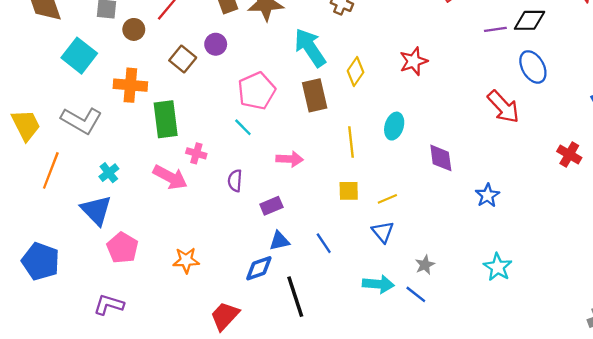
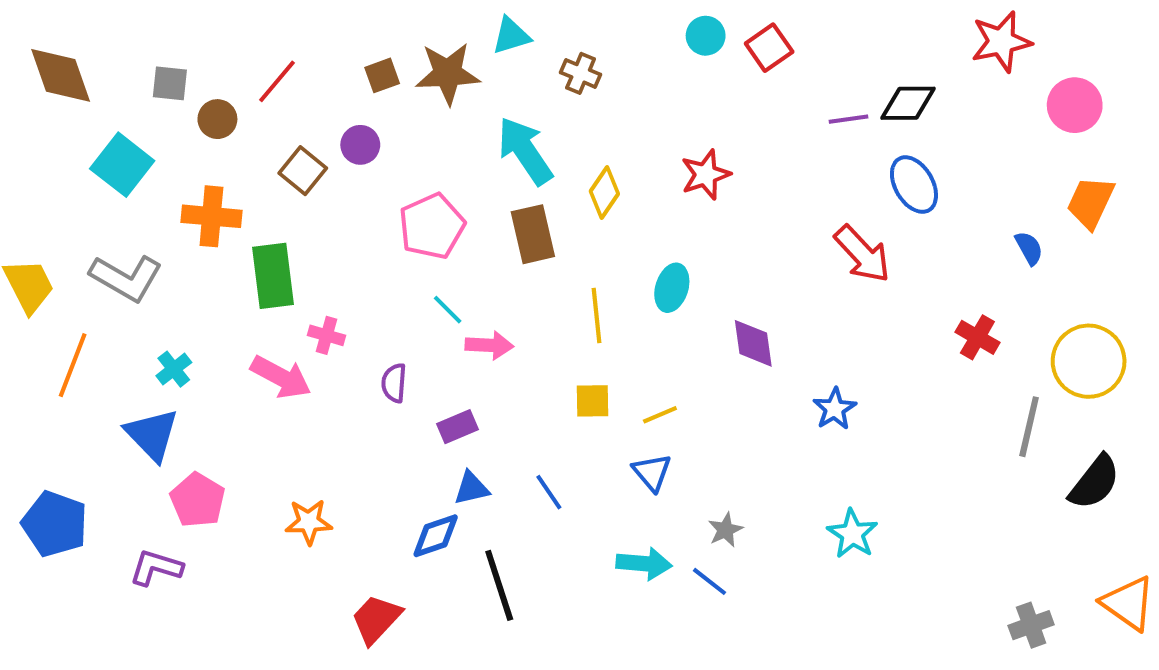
cyan line: (243, 127) -> (448, 310), moved
purple L-shape: (109, 305) -> (156, 568), moved

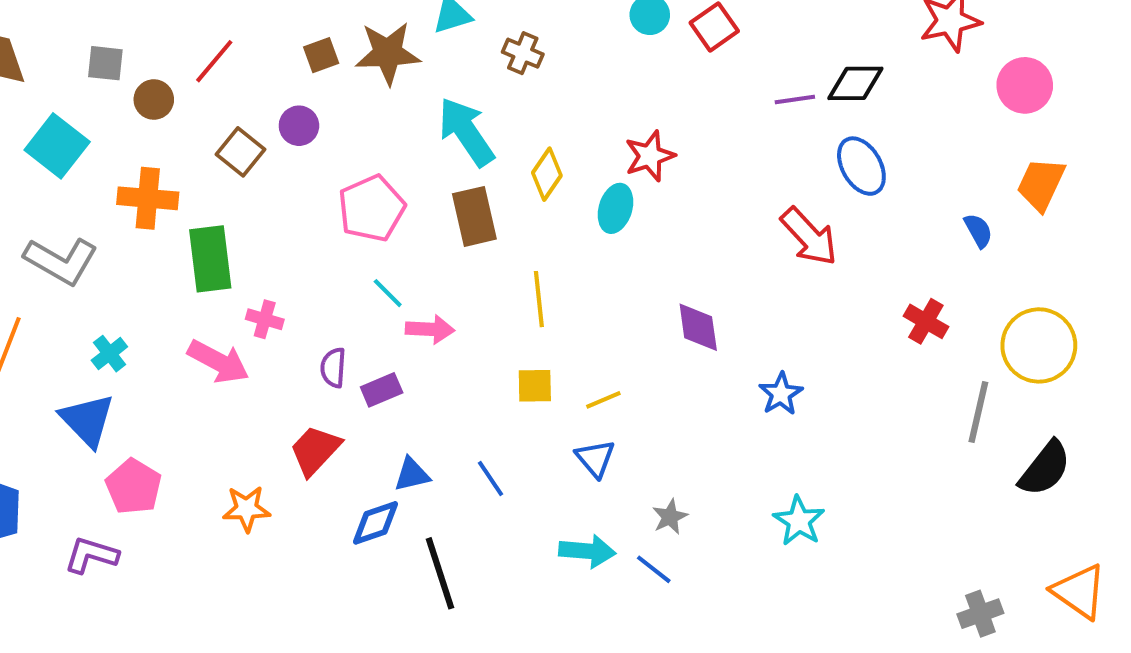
cyan ellipse: (672, 288) -> (615, 208), moved
purple rectangle: (458, 427) -> (382, 390), moved
red trapezoid: (376, 619) -> (315, 450), moved

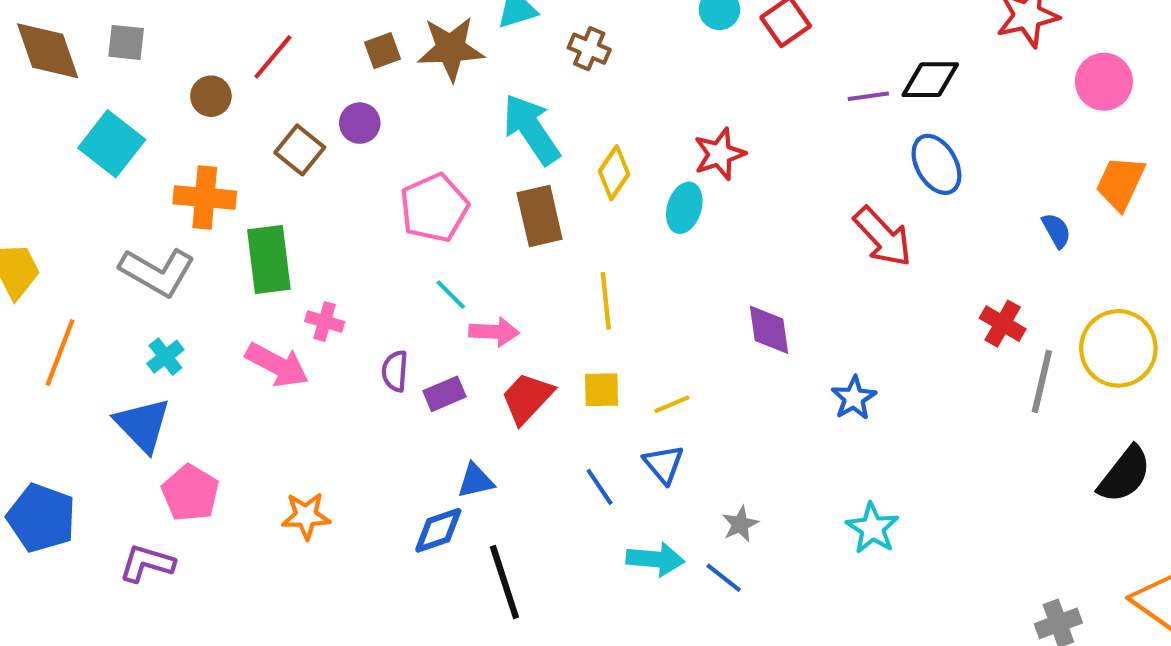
gray square: (105, 63) -> (126, 42), moved
gray L-shape: (61, 261) -> (157, 272), moved
gray line: (978, 412) -> (1042, 381), moved
red trapezoid: (315, 450) -> (527, 398), moved
blue line: (490, 479) -> (600, 487), moved

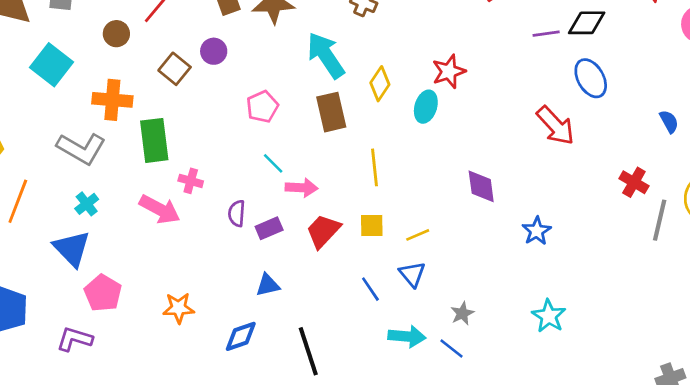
pink pentagon: (434, 208) -> (262, 107), size x0.7
blue triangle: (476, 481) -> (268, 285), moved
blue diamond: (438, 530) -> (241, 336), moved

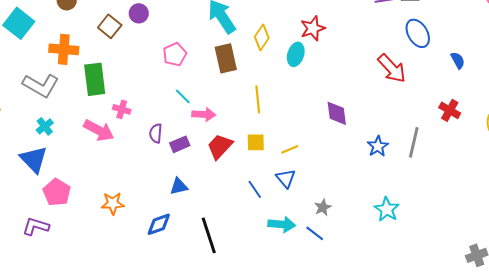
blue semicircle: (669, 121) -> (458, 60), moved
gray line: (660, 220) -> (414, 142), moved

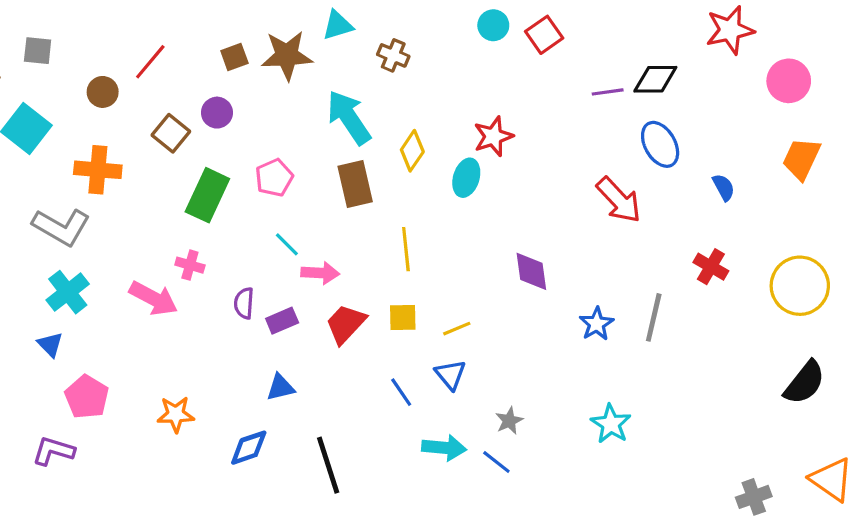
green rectangle: (95, 79) -> (207, 195), moved, turned 32
cyan cross: (45, 126) -> (68, 292), size x1.5
blue triangle: (34, 159) -> (50, 344), size x0.6

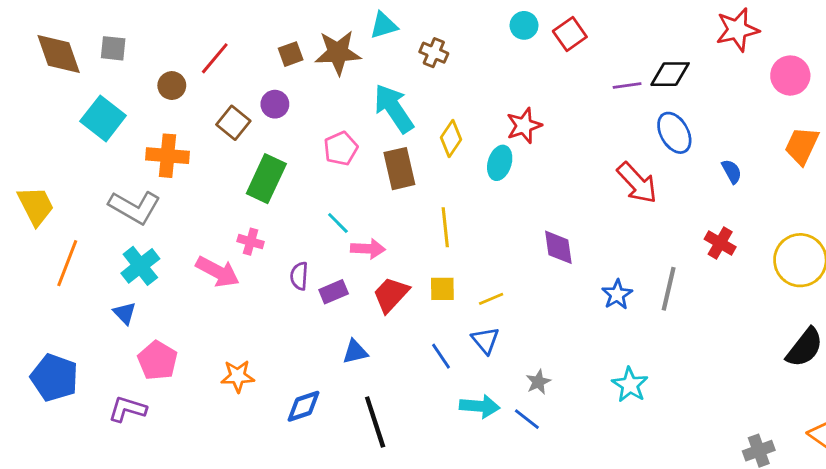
pink pentagon: (274, 178) -> (341, 149), moved
blue triangle: (280, 387) -> (355, 352), moved

